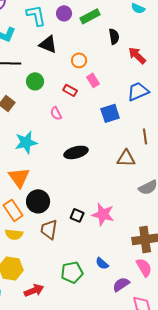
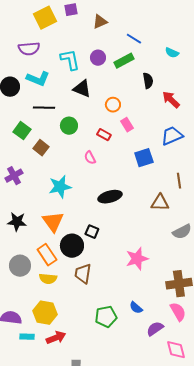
pink star: (103, 214) -> (137, 259), turned -30
black square: (77, 215) -> (92, 232), moved
red arrow: (34, 290) -> (56, 338), moved

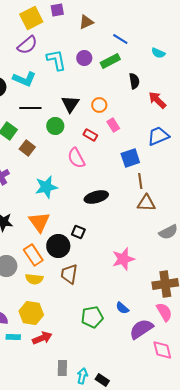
purple semicircle: (29, 49) -> (27, 45), moved, turned -35
black triangle: (82, 89) -> (70, 104), moved, turned 42
pink semicircle: (90, 158) -> (76, 158), size x1.5
brown line: (179, 181) -> (140, 181), moved
purple semicircle: (155, 329) -> (141, 329), size x1.4

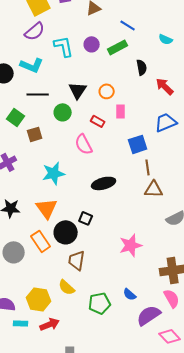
pink rectangle: (113, 125) -> (121, 111), turned 32
brown square: (27, 148) -> (35, 134), turned 35
yellow semicircle: (34, 279) -> (67, 287), moved, turned 36
pink diamond: (162, 350) -> (170, 336), turned -30

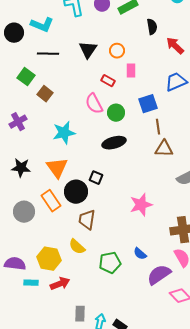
green circle: (63, 112) -> (116, 113), moved
brown square: (35, 134) -> (45, 94), turned -35

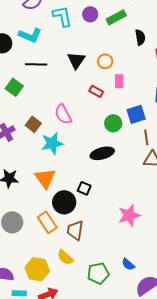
brown square: (45, 94) -> (33, 124), moved
pink semicircle: (94, 104) -> (63, 114), moved
green circle: (116, 113) -> (113, 123), moved
orange rectangle: (51, 201) -> (47, 222), moved

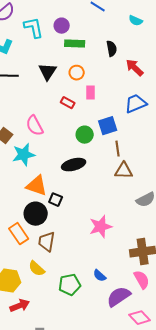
green rectangle: (116, 17) -> (75, 44), moved, turned 30
orange triangle: (45, 178) -> (37, 186), moved, turned -35

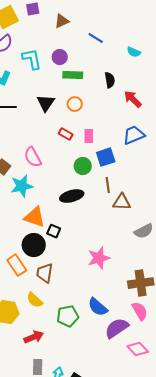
pink rectangle: (91, 93) -> (89, 136), moved
brown line: (118, 149) -> (108, 185), moved
blue semicircle: (100, 276) -> (98, 307), size x1.5
red arrow: (20, 306) -> (34, 337), moved

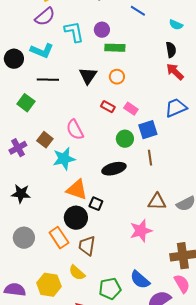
black semicircle: (110, 80) -> (171, 50), moved
pink rectangle: (89, 136) -> (131, 109), turned -56
brown triangle: (122, 202) -> (157, 202), moved

